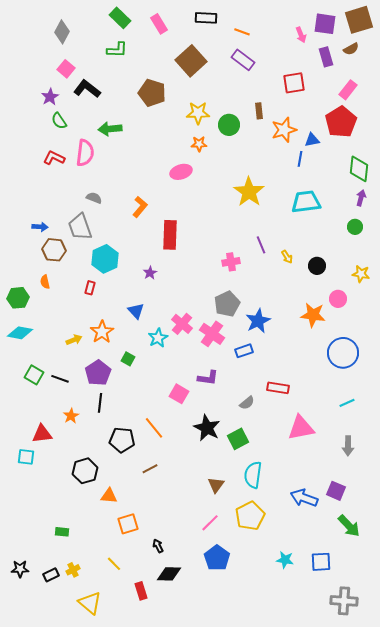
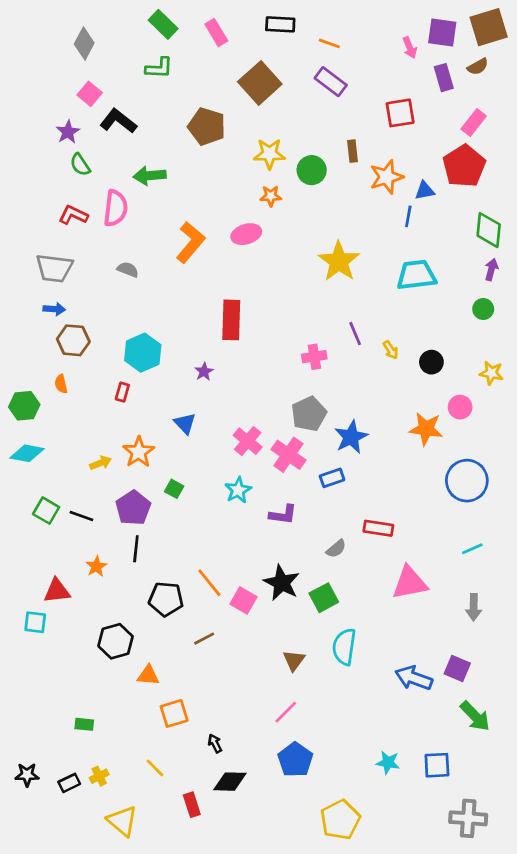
orange L-shape: (140, 207) -> (190, 242), moved, size x1.4
gray trapezoid: (80, 227) -> (54, 268), moved, turned -64
cyan star: (158, 338) -> (238, 490), moved
pink square: (179, 394) -> (244, 600), moved
yellow pentagon: (250, 516) -> (340, 820), moved

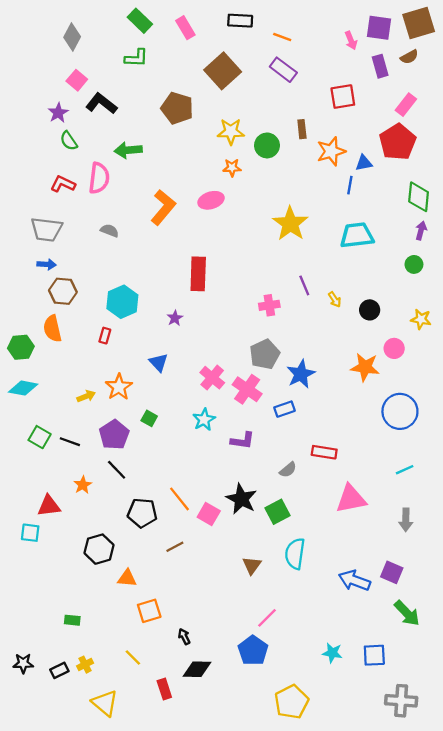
orange semicircle: (61, 384) -> (52, 329), size x1.6
black line: (136, 549) -> (117, 470), turned -50
pink line: (286, 712) -> (267, 618), moved

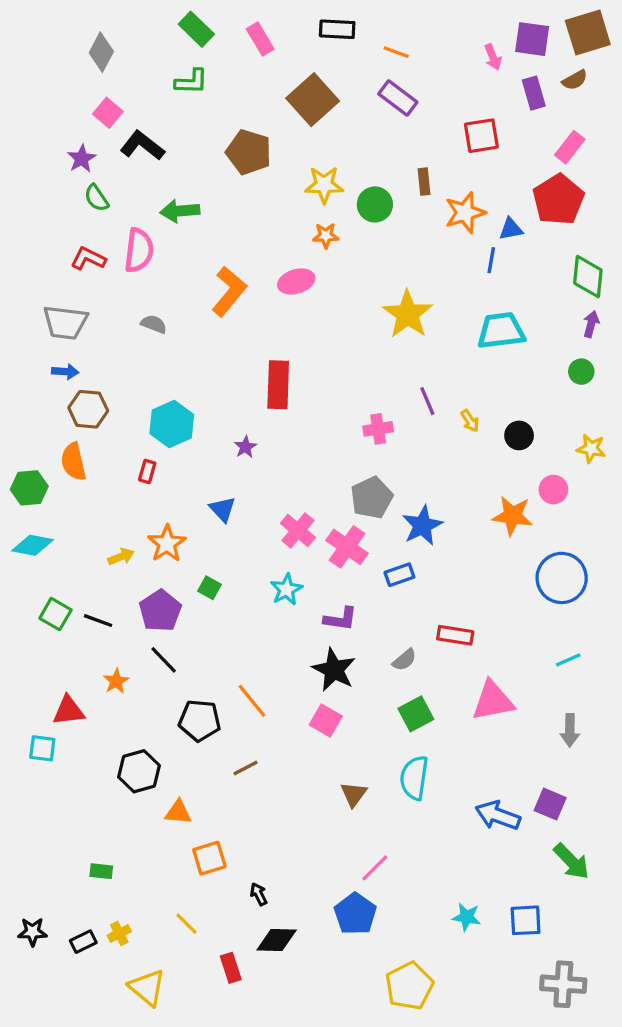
black star: (241, 499) -> (334, 670), moved
green square: (277, 512) -> (416, 714), moved
pink square: (209, 514) -> (326, 720), moved

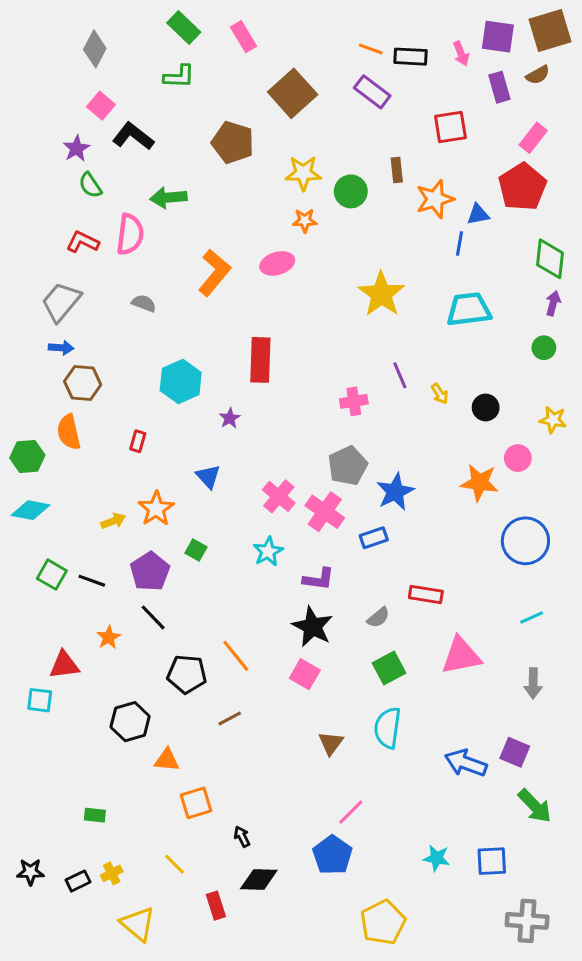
black rectangle: (337, 29) -> (411, 57), moved
gray trapezoid: (65, 322) -> (61, 302), turned 123
cyan hexagon: (172, 424) -> (181, 381), moved

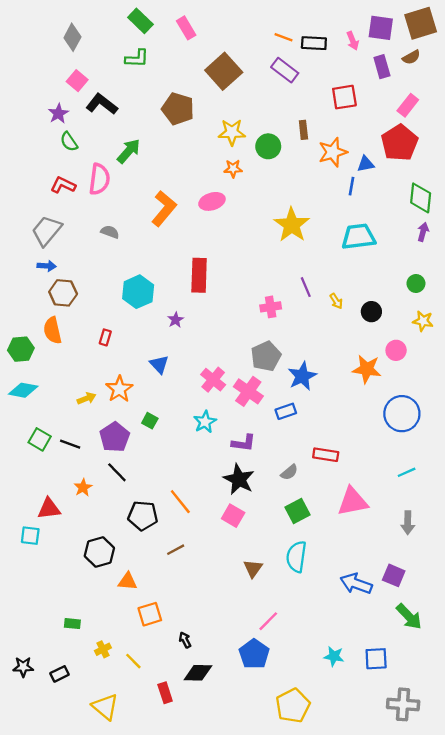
green arrow: (168, 198) -> (129, 151), turned 136
green circle: (544, 348) -> (416, 284), moved
yellow cross: (112, 873) -> (103, 649), moved

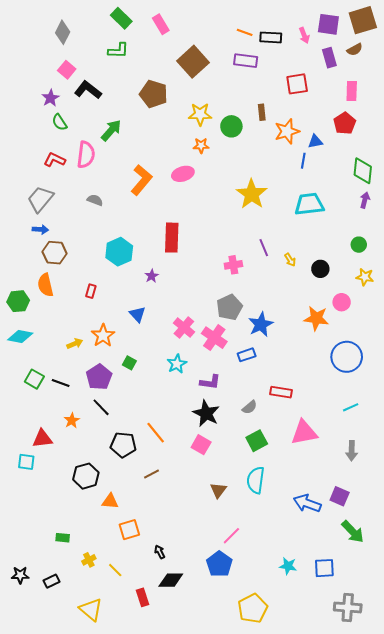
purple rectangle: (285, 70) -> (246, 61), turned -30
pink rectangle: (408, 105) -> (352, 91), turned -36
red pentagon: (400, 143) -> (345, 123), size x0.7

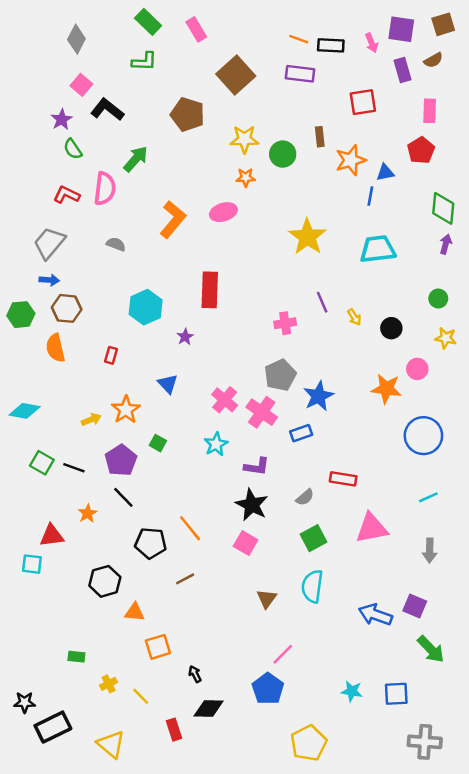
brown square: (363, 20) -> (443, 24), size x0.7
green hexagon: (18, 301) -> (21, 315), moved
black rectangle: (52, 581) -> (53, 727), moved, size x1.8

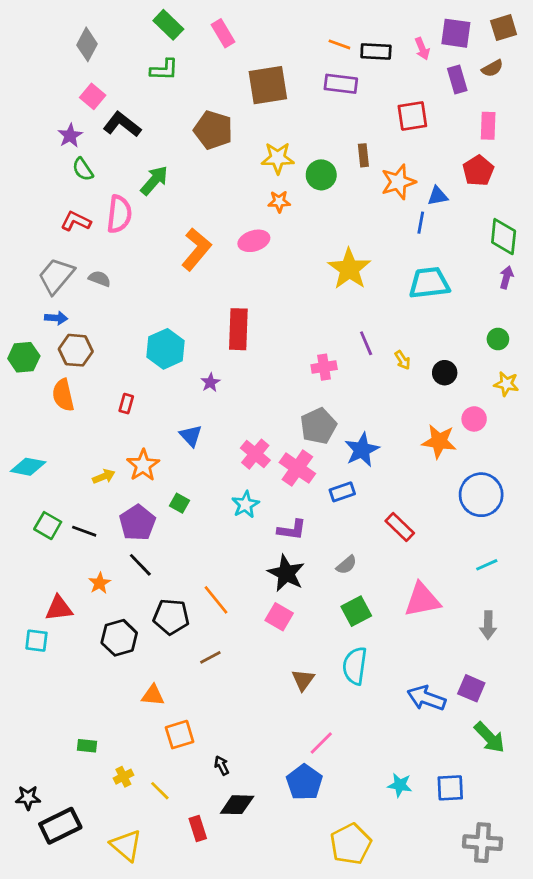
brown square: (236, 75) -> (268, 85), turned 33
gray semicircle: (116, 244) -> (100, 279), moved
red rectangle: (343, 479) -> (400, 527), moved, turned 35
black hexagon: (105, 581) -> (119, 638), moved

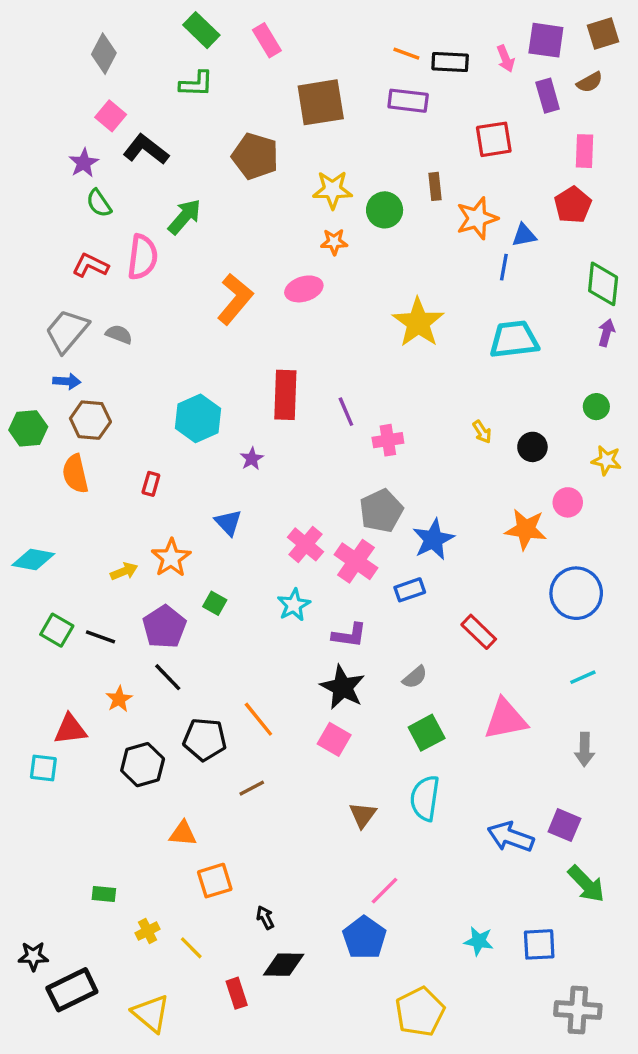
purple line: (366, 343) -> (346, 412), moved

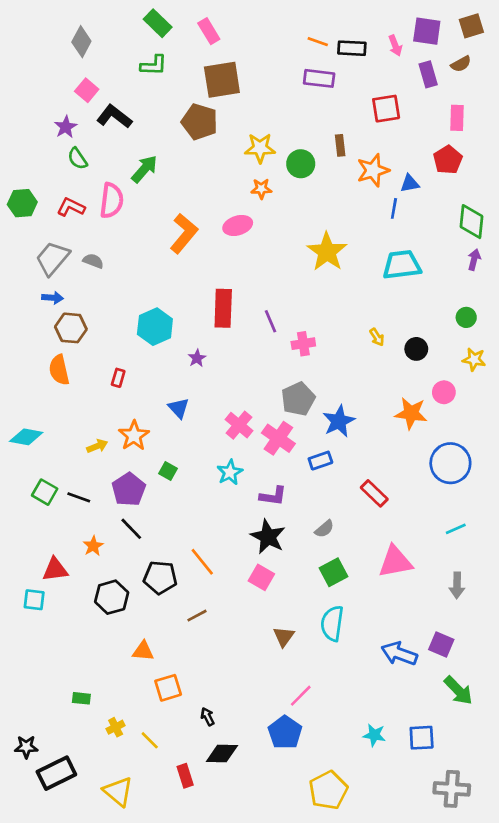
brown square: (321, 102) -> (222, 80), moved
green hexagon: (28, 428) -> (22, 203), moved

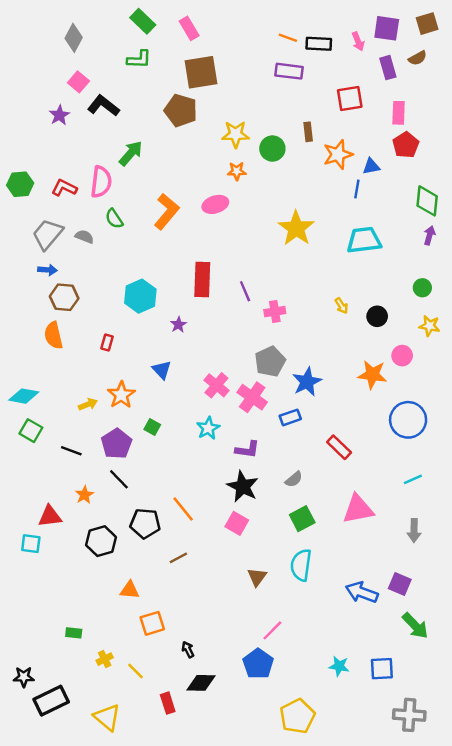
pink rectangle: (457, 118) -> (399, 113), moved
green semicircle: (77, 159) -> (114, 219), moved
green square: (45, 492) -> (31, 431), moved

